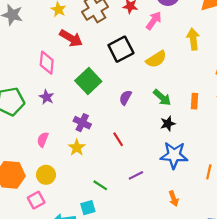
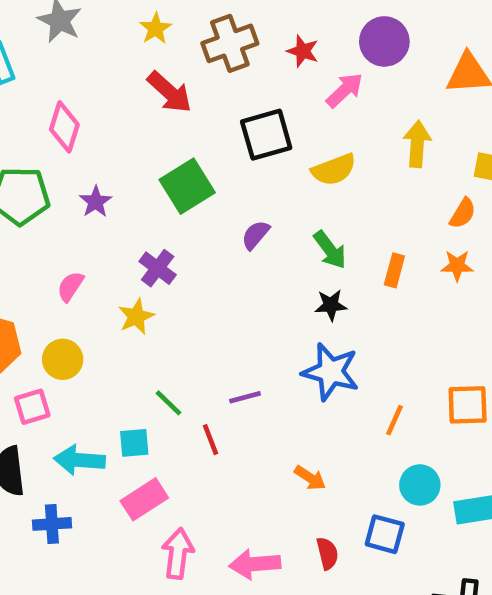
pink diamond: (47, 63) -> (64, 127), moved
red line: (118, 139) -> (211, 440), moved
orange arrow: (174, 198) -> (310, 478), moved, turned -48

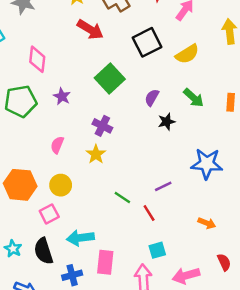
black star: (331, 305) -> (167, 122), moved
cyan square: (134, 443) -> (157, 250), moved
pink rectangle: (144, 499) -> (105, 262), moved, turned -40

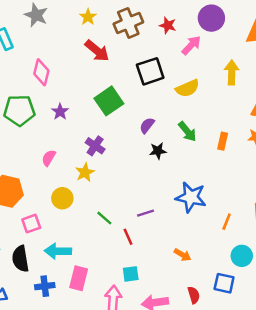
yellow circle: (61, 185) -> (62, 198), moved

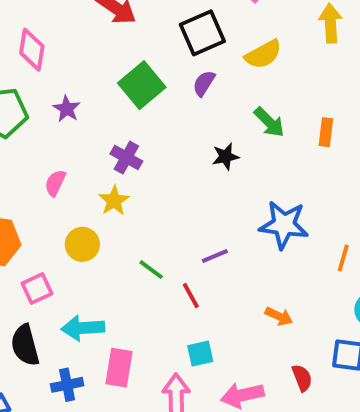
purple semicircle: (147, 125) -> (204, 83), moved

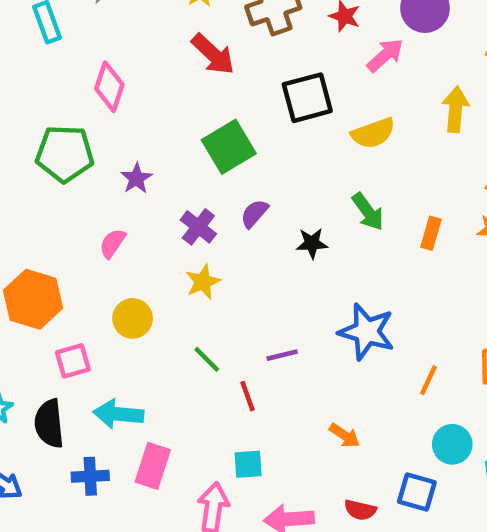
purple semicircle: (204, 83) -> (254, 213), moved
purple star: (67, 109) -> (136, 178), moved
yellow star: (114, 201) -> (203, 282), moved
red semicircle: (302, 378) -> (360, 510), turned 116

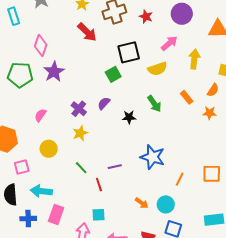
pink arrow: (385, 55) -> (169, 43), moved
green square: (229, 147) -> (113, 74), moved, size x0.7
purple star: (136, 178) -> (54, 72), moved, size x1.5
orange rectangle: (431, 233) -> (187, 97), moved, turned -56
cyan circle: (452, 444) -> (166, 204), moved

